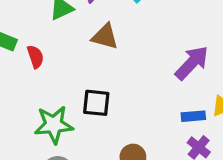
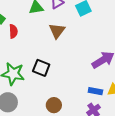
brown triangle: (105, 37) -> (57, 31), turned 36

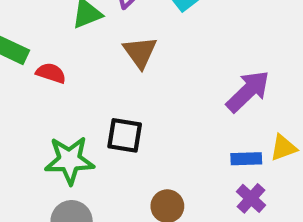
red semicircle: (13, 31) -> (51, 73), turned -56

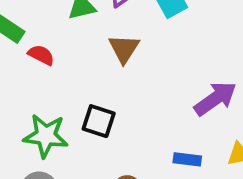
blue rectangle: (246, 159) -> (187, 159), moved

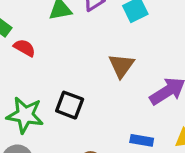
brown triangle: (124, 49) -> (121, 66), moved

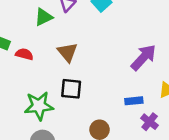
brown triangle: (121, 66) -> (67, 52), moved

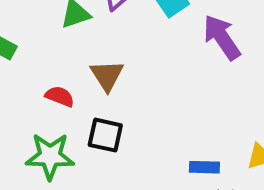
red semicircle: (24, 54) -> (60, 96), moved
purple arrow: (143, 57) -> (222, 37), moved, turned -84

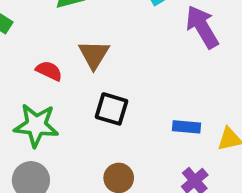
black square: (105, 135) -> (111, 109), moved
blue rectangle: (204, 167) -> (187, 127), moved

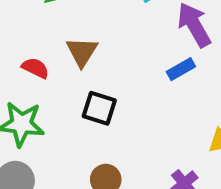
blue rectangle: (187, 127) -> (181, 69), moved, turned -36

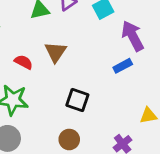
black square: (99, 108) -> (77, 100), moved

